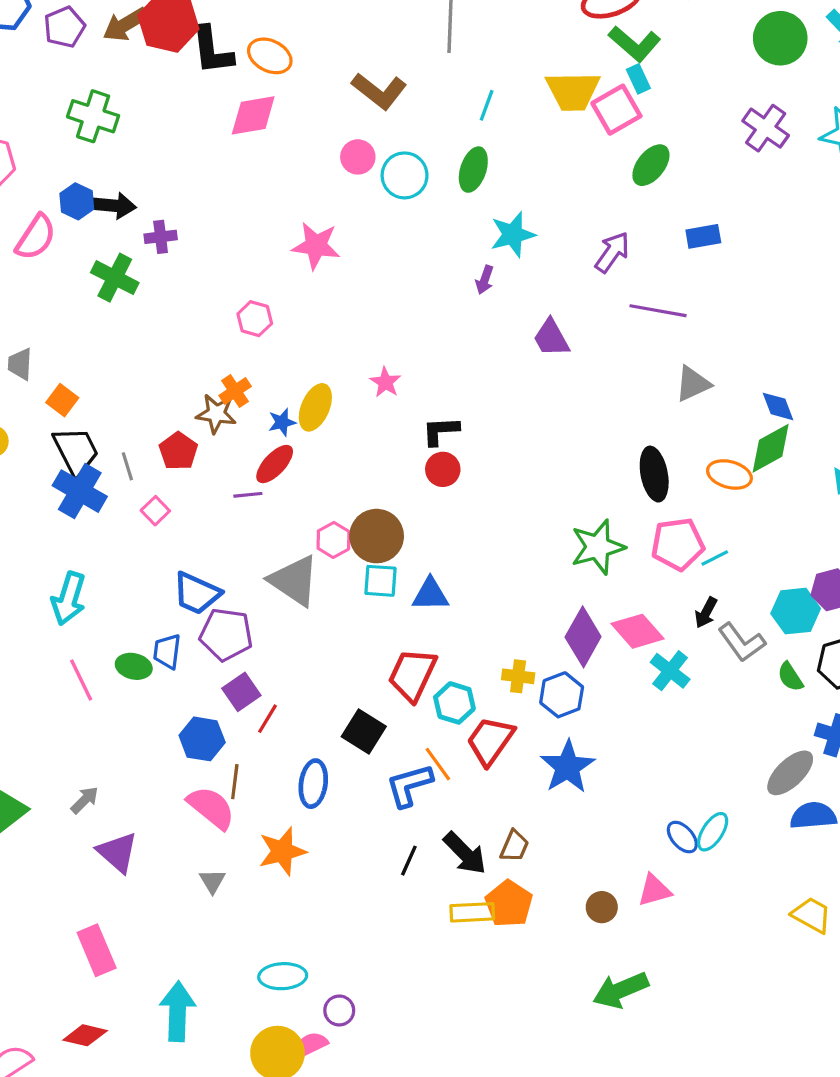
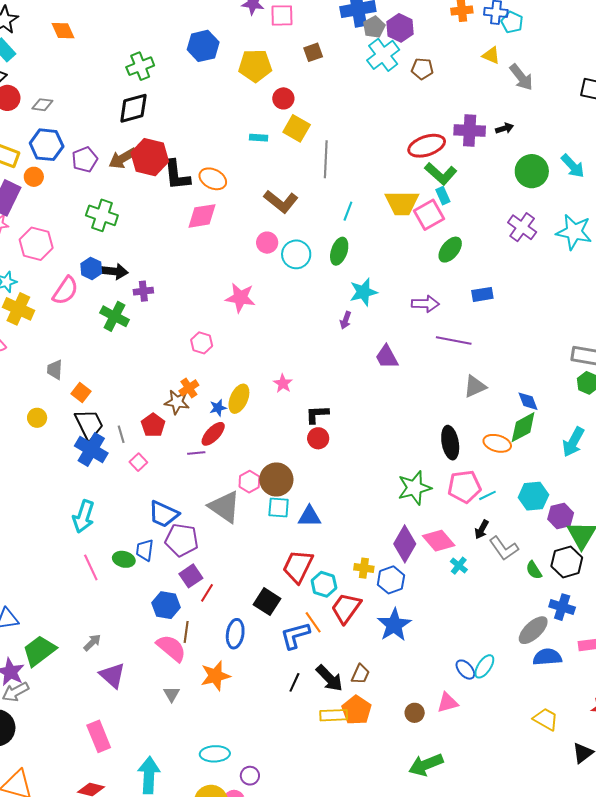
purple arrow: (612, 252) -> (425, 304), turned 56
cyan hexagon: (796, 611) -> (533, 496), moved
cyan cross: (670, 671) -> (459, 566), size x0.7

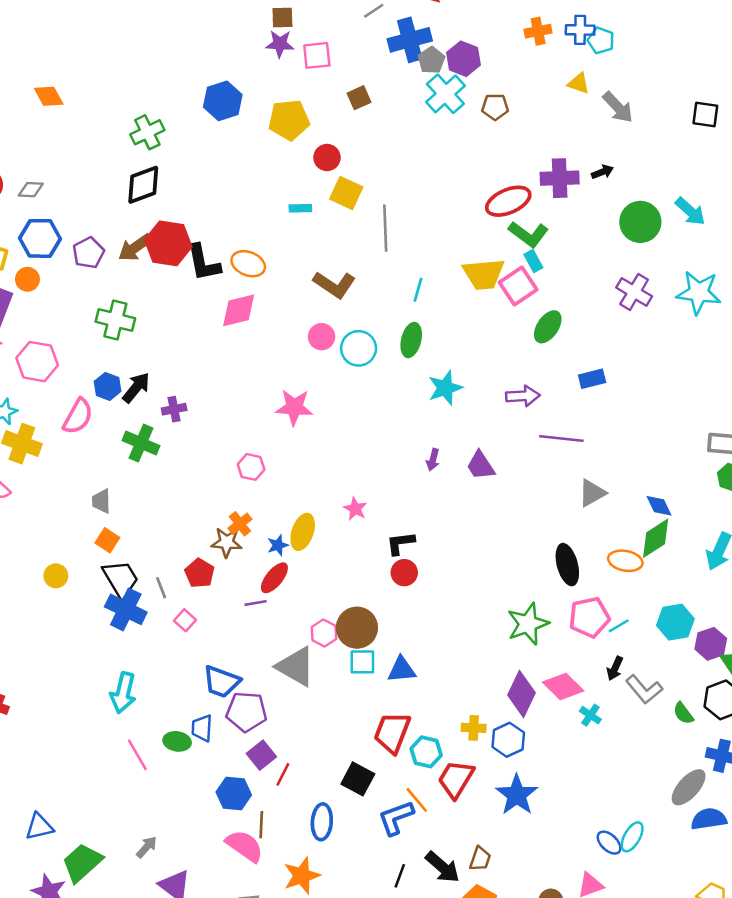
black arrow: (114, 271) -> (136, 388), turned -52
purple arrow: (346, 320) -> (433, 460), moved
gray trapezoid: (55, 370) -> (101, 501), moved

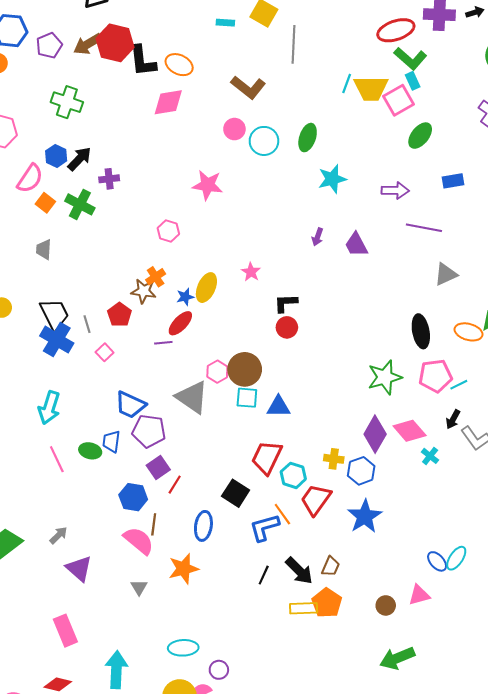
cyan line: (418, 290) -> (347, 83), moved
orange square: (107, 540) -> (45, 203), moved

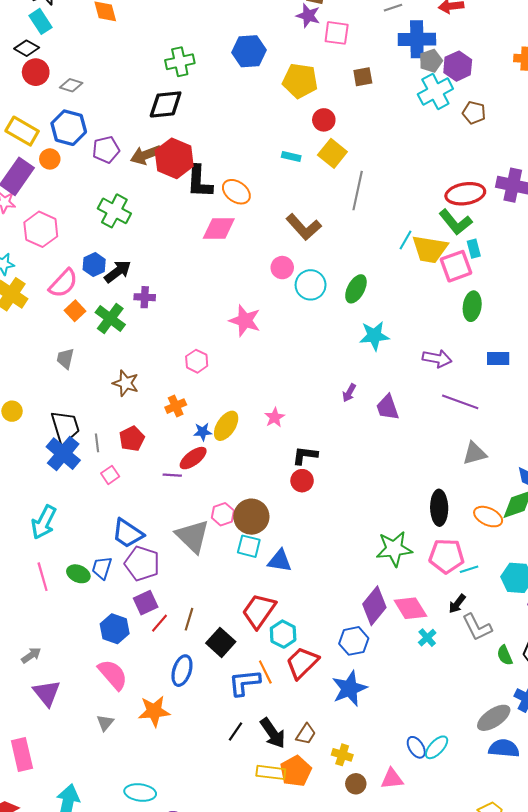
green L-shape: (410, 59) -> (455, 222), moved
green ellipse: (420, 136) -> (472, 306), turned -40
brown star: (144, 291) -> (126, 383), moved
yellow cross: (334, 459) -> (342, 755), moved
brown line: (154, 524) -> (189, 619), moved

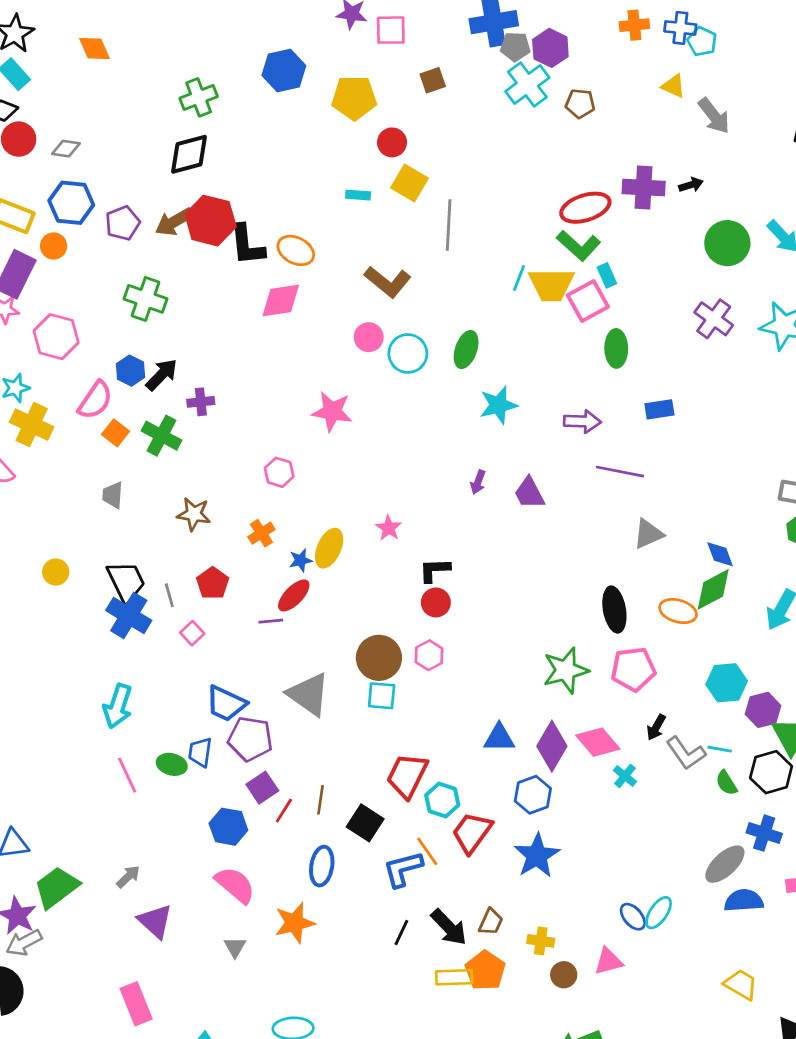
gray pentagon: (431, 61) -> (515, 47), turned 30
pink hexagon: (223, 514) -> (429, 655), moved
blue triangle: (280, 561) -> (499, 738), moved
cyan line: (469, 569) -> (720, 749), moved, turned 36

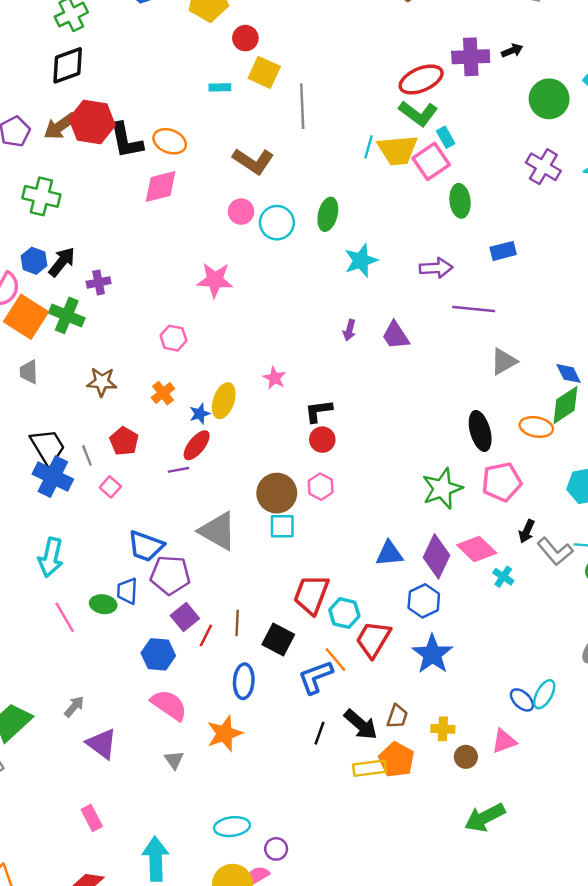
orange square: (116, 433) -> (26, 317), size x1.8
pink rectangle: (136, 1004) -> (92, 818), size x0.7

